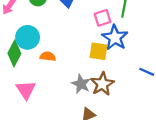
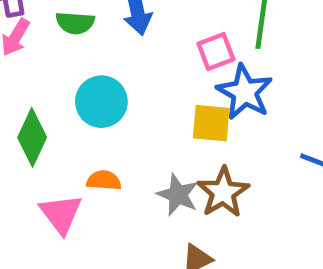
cyan circle: (28, 37) -> (101, 102), moved
orange semicircle: (48, 56) -> (104, 180), moved

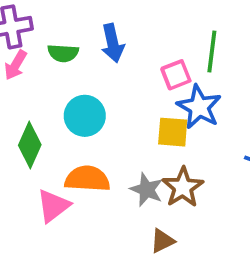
orange semicircle: (104, 180) -> (87, 179), size x1.6
pink triangle: (61, 214) -> (53, 206), turned 30

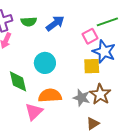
blue arrow: (113, 43) -> (55, 23), turned -108
green line: (212, 52) -> (107, 22), turned 70
green semicircle: (63, 53) -> (29, 22), moved
green diamond: (30, 145) -> (18, 81), turned -30

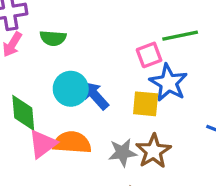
green semicircle: (29, 22) -> (53, 38), moved
blue arrow: (55, 23) -> (95, 95), moved, turned -102
gray star: (82, 98) -> (122, 153), turned -30
pink triangle: (34, 112) -> (43, 144), moved

